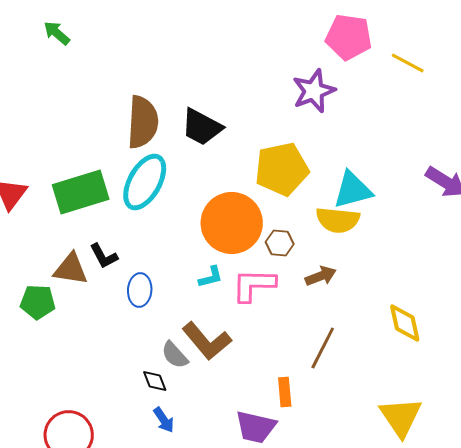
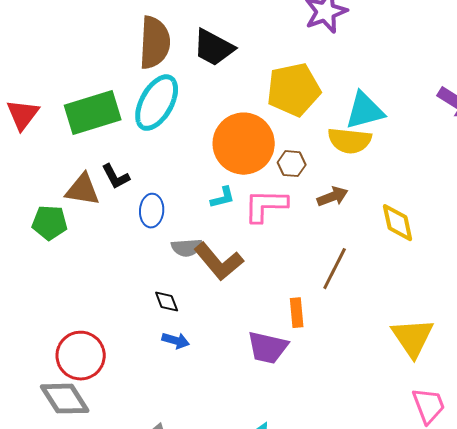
yellow diamond: (405, 323) -> (398, 223), moved
gray semicircle: (175, 355) -> (187, 248), moved, turned -52
blue arrow: (164, 420) -> (176, 341), turned -40

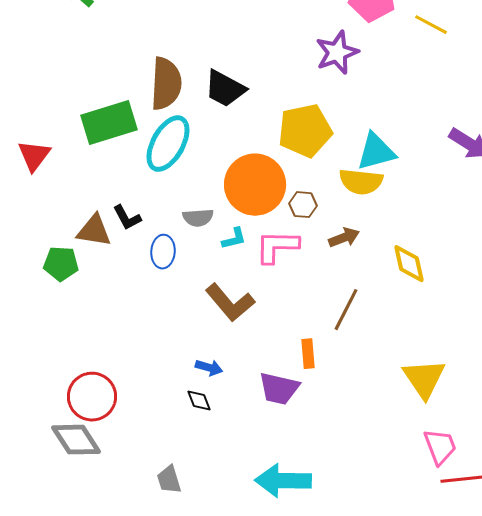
green rectangle: (93, 113) -> (109, 123), moved
gray semicircle: (187, 248) -> (198, 218), moved
black diamond: (167, 302) -> (199, 401), moved
blue arrow: (176, 341) -> (209, 368), moved

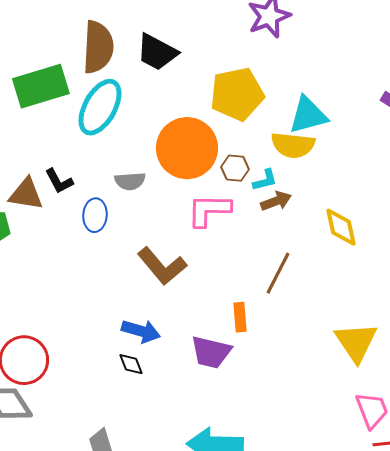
cyan L-shape: (234, 239) -> (265, 180), moved
blue arrow: (209, 368) -> (141, 331), size x1.4

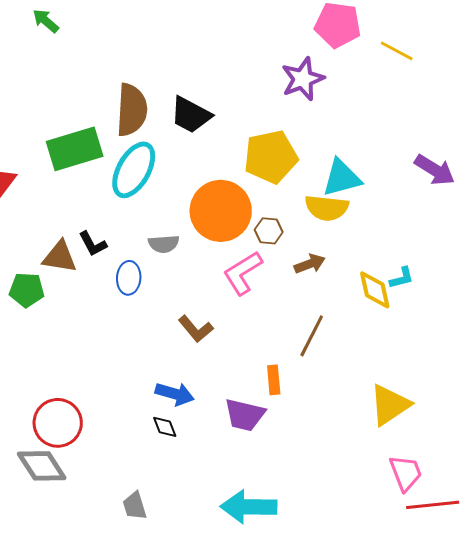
cyan L-shape: (265, 180) -> (402, 278), moved
pink L-shape: (209, 210) -> (243, 273), turned -33
brown L-shape: (162, 266) -> (196, 329), size x0.7
yellow triangle: (356, 342) -> (390, 405), turned 30

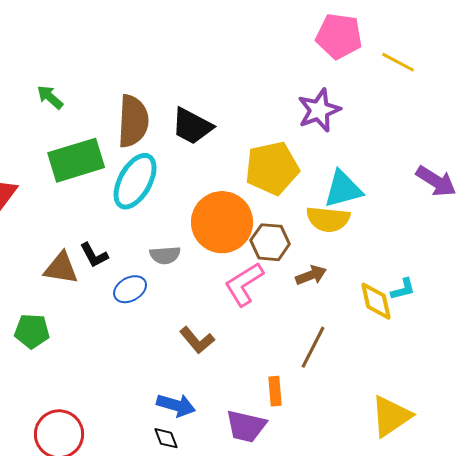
green arrow: (46, 21) -> (50, 97), moved
purple star: (303, 79) -> (319, 110), moved
brown hexagon: (269, 231) -> (270, 242), size x1.4
blue ellipse: (129, 278) -> (130, 289), turned 56
green pentagon: (27, 290) -> (32, 331), moved

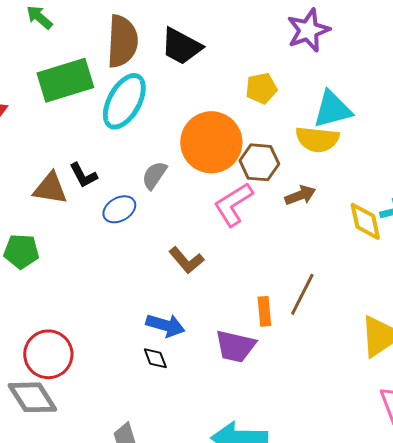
yellow pentagon: (272, 168) -> (261, 88), size x0.6
gray semicircle: (165, 255) -> (154, 175), turned 128
brown line: (313, 347) -> (302, 294), moved

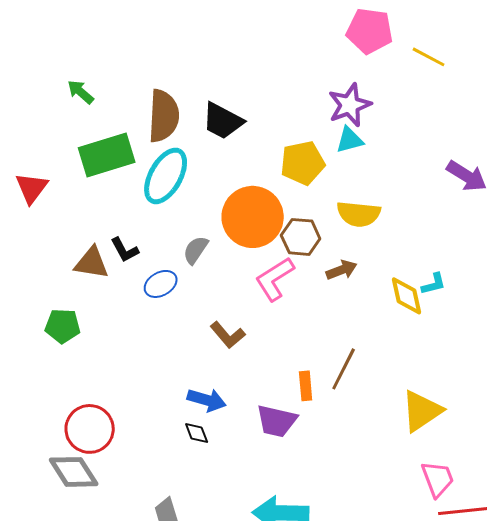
yellow pentagon: (261, 88) -> (303, 163), size x1.4
cyan triangle: (332, 109) -> (350, 140), moved, size x0.7

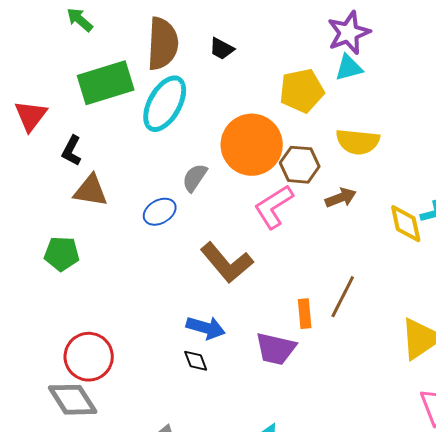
black trapezoid: (223, 121) -> (222, 49), size x0.6
black L-shape: (125, 250) -> (72, 151), moved, turned 56
brown L-shape: (228, 335) -> (227, 263), size x1.5

